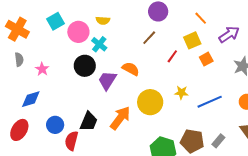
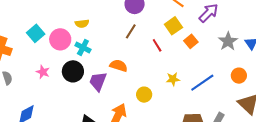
red line: (172, 56) -> (157, 45), turned -56
pink star: (42, 69) -> (43, 72), moved
yellow circle: (150, 102) -> (144, 95), size x0.6

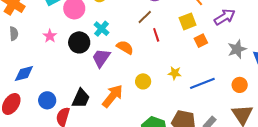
red line: (157, 45) -> (156, 35), moved
cyan cross: (83, 47) -> (102, 29), moved

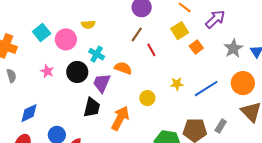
orange circle: (240, 85) -> (243, 83), size x1.5
black trapezoid: (81, 98) -> (92, 107), moved

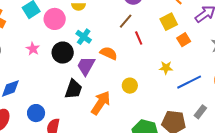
yellow star: (177, 84) -> (166, 68), moved
gray rectangle: (221, 126) -> (200, 112), moved

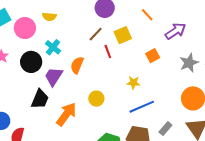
yellow square: (169, 22) -> (123, 35), moved
orange semicircle: (109, 53) -> (77, 65), turned -96
blue line: (189, 82) -> (142, 107), moved

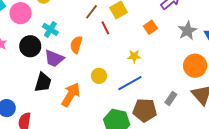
purple trapezoid: (54, 77) -> (54, 58), turned -95
blue line: (142, 107) -> (130, 83), moved

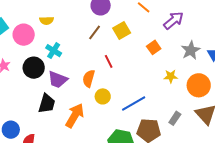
red line: (105, 28) -> (109, 61), moved
orange semicircle: (76, 45) -> (89, 78), moved
yellow star: (134, 56) -> (171, 76), moved

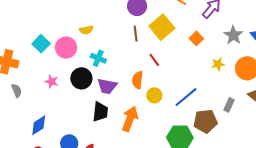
yellow square: (122, 30) -> (162, 27), size x1.4
brown line: (95, 32) -> (136, 34), turned -35

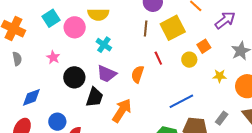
yellow semicircle: (86, 30) -> (98, 14), size x1.5
black circle: (81, 78) -> (74, 77), moved
yellow circle: (154, 95) -> (189, 60), moved

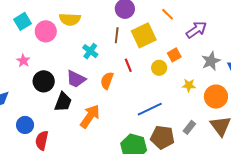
cyan cross: (104, 45) -> (90, 51), moved

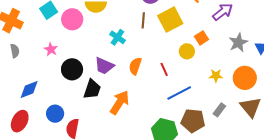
red line: (128, 65) -> (164, 69), moved
yellow star: (189, 85) -> (216, 76), moved

